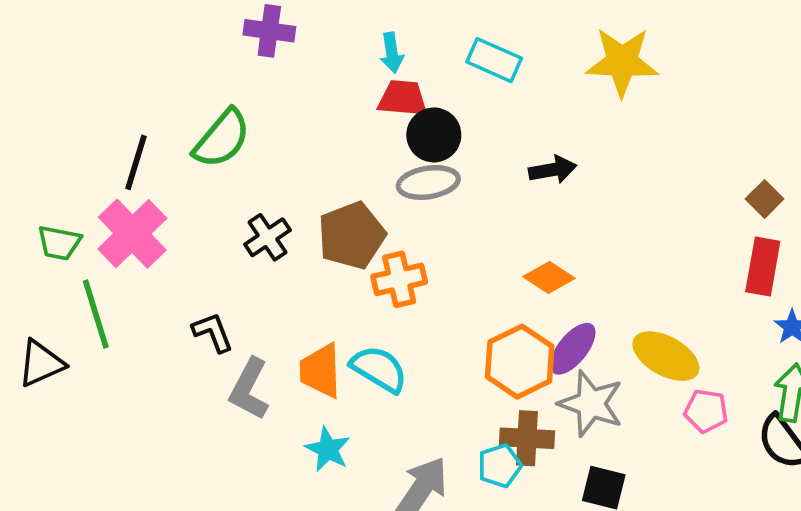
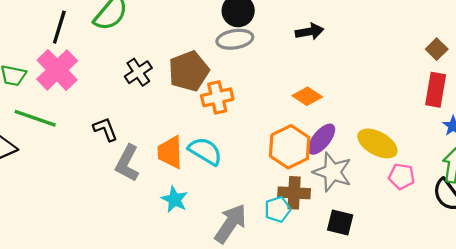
green line: (96, 314) -> (35, 118), turned -54

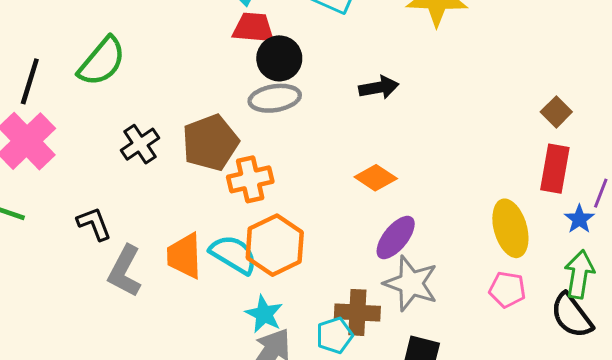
yellow ellipse: (377, 143) -> (510, 228), moved, turned 45
orange hexagon: (290, 147) -> (275, 245), moved
cyan star: (174, 199) -> (264, 314), moved

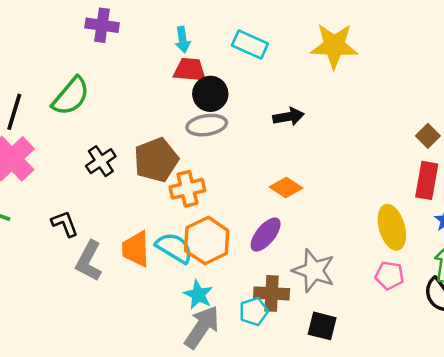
purple ellipse: (396, 237) -> (266, 235), moved

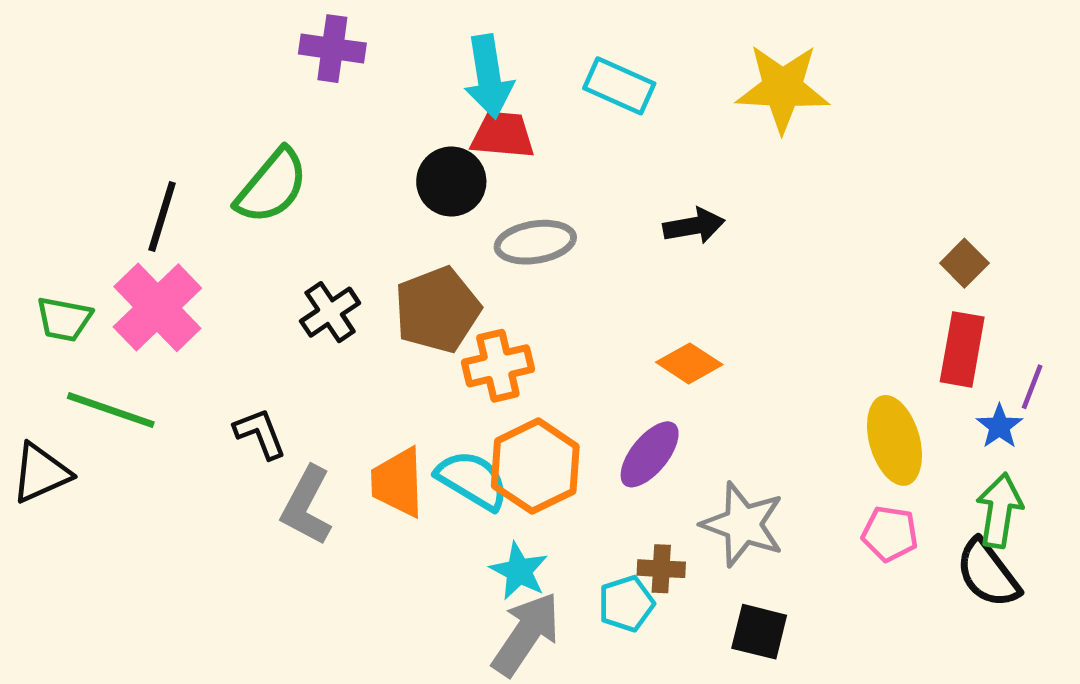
cyan arrow: (183, 40) -> (489, 77), size x1.6
black circle: (210, 94) -> (451, 181), moved
brown cross: (272, 293) -> (661, 569), size x0.7

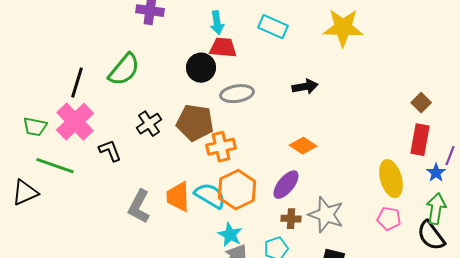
cyan arrow: (489, 77) -> (217, 23), size x0.7
brown pentagon: (437, 310) -> (195, 123), turned 30
black L-shape: (260, 433) -> (110, 151), moved
brown cross: (661, 569) -> (291, 219), moved

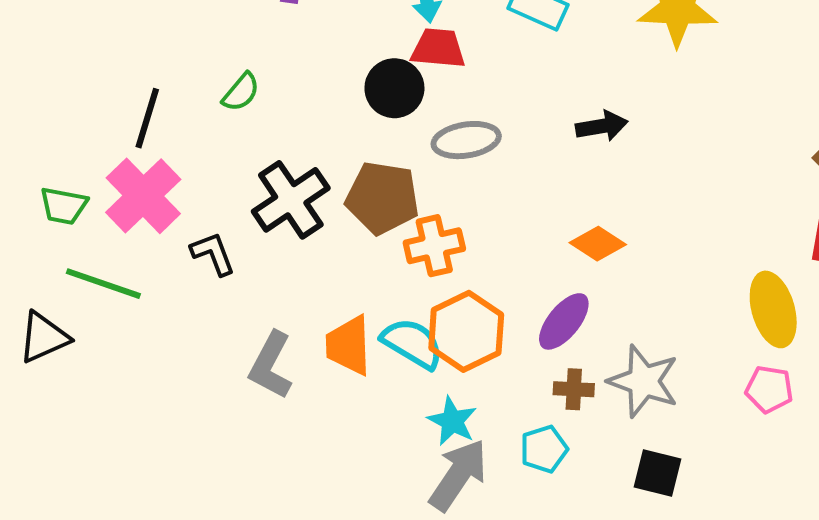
green semicircle: (124, 70) -> (241, 92), size x0.6
black cross: (149, 124) -> (291, 200), size x1.5

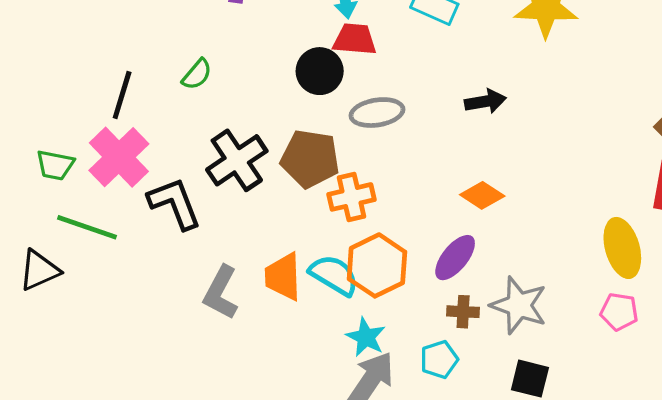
black L-shape: (213, 254) -> (175, 203), size x1.5

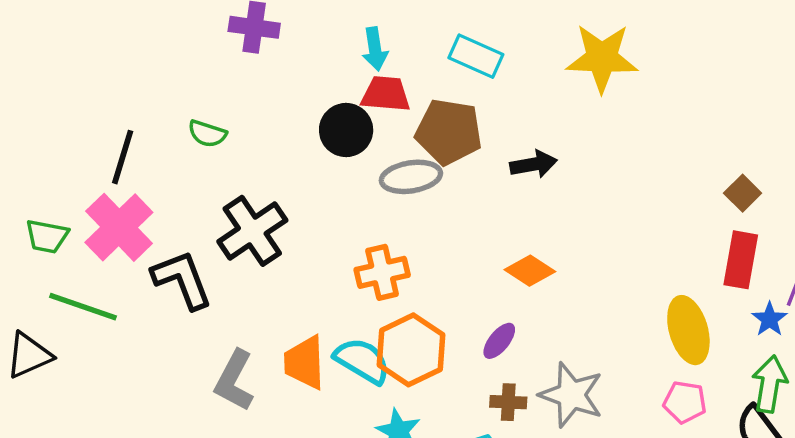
green semicircle: (197, 74) -> (207, 134), turned 68
brown pentagon: (310, 159) -> (449, 132), moved
purple ellipse: (455, 258) -> (499, 341), size x0.7

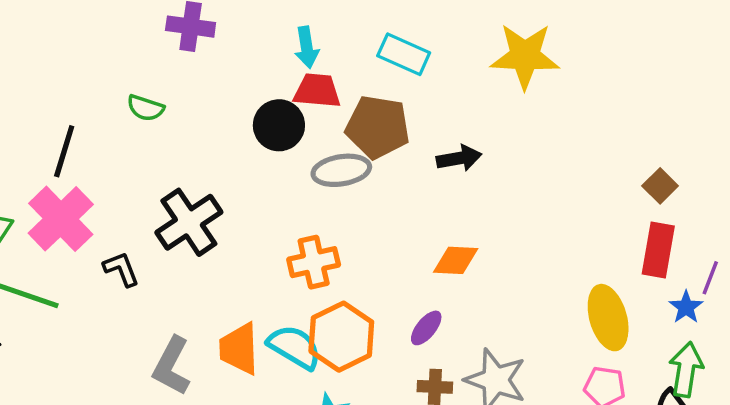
green semicircle: (207, 134) -> (146, 108), moved
orange diamond: (530, 271) -> (456, 260), turned -30
black L-shape: (182, 280) -> (121, 269), size x0.6

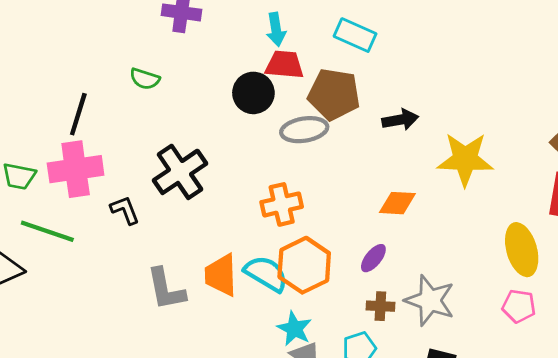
yellow star: (525, 56) -> (465, 159), moved
pink cross: (61, 219) -> (76, 169), turned 36
gray L-shape: (172, 366) -> (166, 289), turned -39

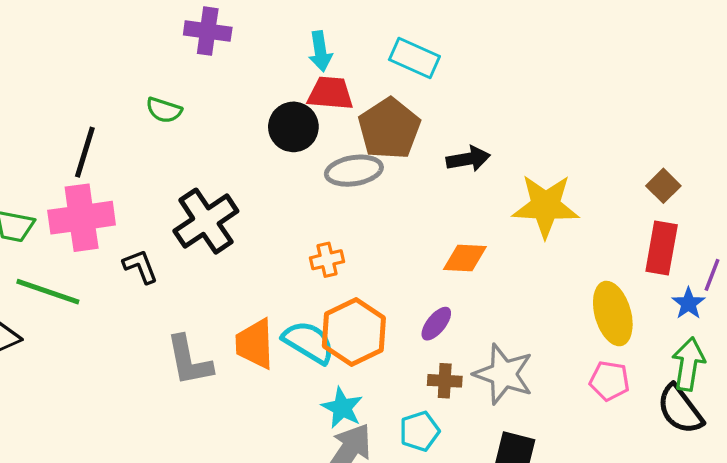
brown pentagon: (334, 94) -> (389, 129), turned 30
orange cross: (282, 204) -> (327, 260), size x0.7

